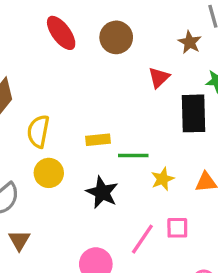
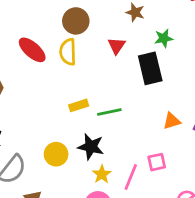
red ellipse: (61, 33) -> (32, 50), moved
yellow semicircle: (38, 131) -> (68, 52), moved
yellow circle: (49, 173) -> (56, 154), moved
yellow star: (163, 179) -> (102, 174), moved

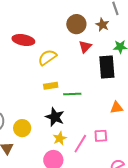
brown circle: (76, 21) -> (76, 24), moved
red ellipse: (32, 50) -> (23, 40), turned -40
yellow semicircle: (68, 52) -> (47, 57), moved, turned 48
yellow circle: (56, 154) -> (22, 128), moved

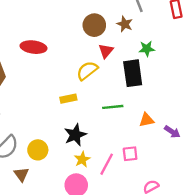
yellow semicircle: (47, 57) -> (87, 71), moved
green line: (72, 94) -> (113, 107), moved
black star: (55, 117) -> (75, 135), turned 30

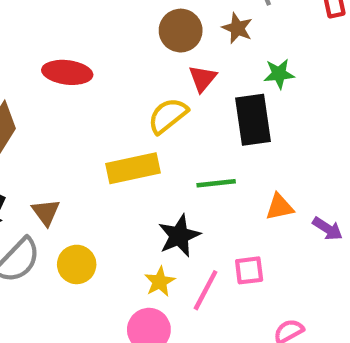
yellow rectangle: (68, 99) -> (133, 168), size x1.6
black star: (75, 135) -> (179, 236), moved
brown triangle: (21, 174) -> (46, 212), moved

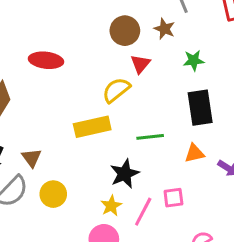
black rectangle: (253, 120) -> (200, 108), moved

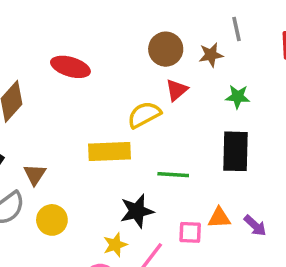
brown star: (164, 29) -> (211, 55), turned 30
orange triangle: (194, 153) -> (219, 218), moved
pink square: (173, 198) -> (190, 232), moved

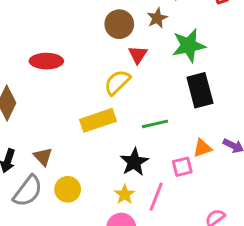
green star: (238, 97) -> (189, 46), size x1.6

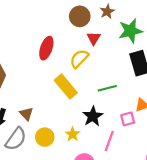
red ellipse: (46, 61) -> (46, 48), moved, turned -70
yellow rectangle: (98, 120) -> (66, 87), turned 70
yellow star: (125, 194) -> (73, 134), moved

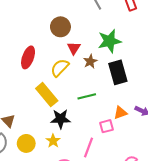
brown star: (107, 11) -> (90, 61), moved
black star: (93, 116) -> (61, 119), moved, turned 30

